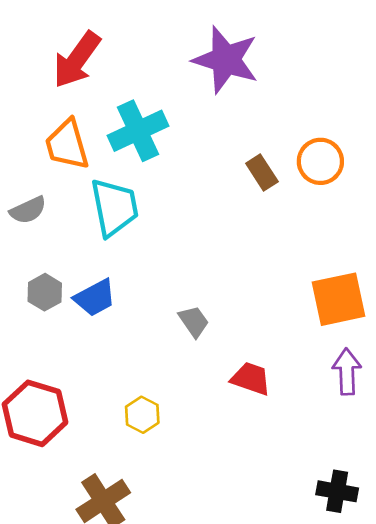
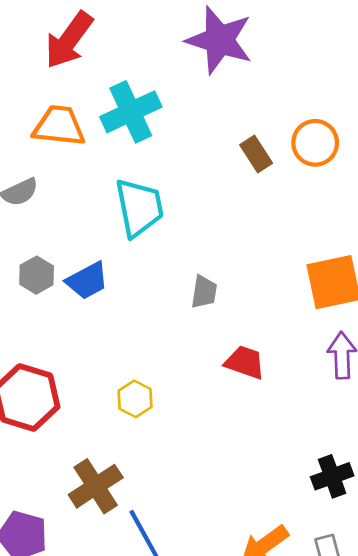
orange trapezoid: (67, 145) -> (59, 126), turned 112
cyan trapezoid: (114, 207) -> (139, 208), moved
gray trapezoid: (194, 321) -> (204, 292), moved, turned 44
black cross: (337, 491) -> (332, 476), turned -30

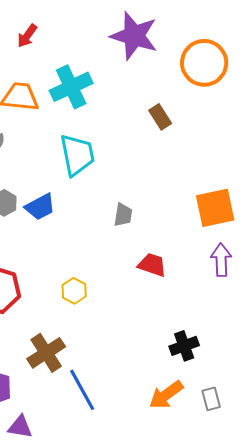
red arrow: (69, 40) -> (27, 36), size x0.6
orange circle: (315, 143) -> (204, 63), moved, size x1.4
black cross: (332, 476) -> (184, 346), moved

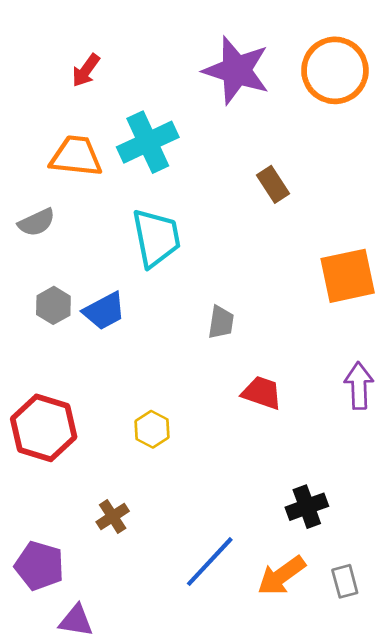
orange circle: (204, 63) -> (335, 70), moved
orange square: (215, 208) -> (348, 276), moved
brown cross: (46, 353) -> (113, 517), size x0.6
blue line: (82, 390) -> (210, 562), moved, turned 72

